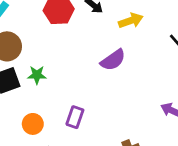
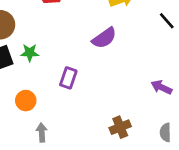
purple rectangle: (75, 117) -> (68, 78), moved

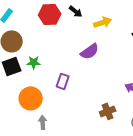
orange circle: (26, 101) -> (31, 98), size x1.5
brown cross: (120, 127) -> (108, 111), moved

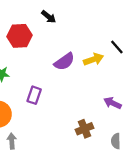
red hexagon: (50, 14) -> (20, 36), moved
yellow arrow: (103, 22) -> (93, 59), moved

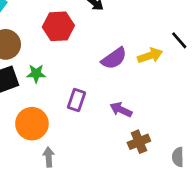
purple arrow: (112, 103) -> (121, 110), moved

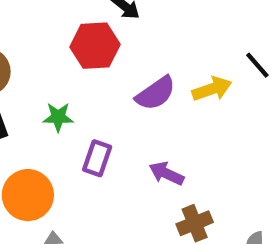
red hexagon: (58, 26) -> (95, 46), moved
green star: (36, 74) -> (58, 117), moved

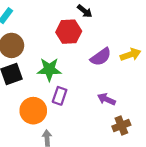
green star: (58, 117) -> (49, 69), size x1.5
purple rectangle: (97, 158) -> (60, 96), moved

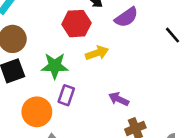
yellow arrow: (130, 55) -> (97, 53), moved
purple semicircle: (101, 57) -> (126, 17), moved

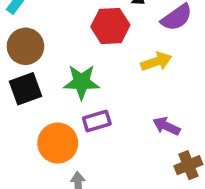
yellow arrow: (97, 53) -> (156, 62), moved
purple rectangle: (66, 95) -> (97, 121), turned 54

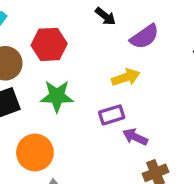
red hexagon: (110, 26) -> (49, 44), moved
purple rectangle: (97, 121) -> (112, 115), moved

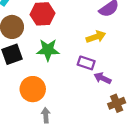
purple rectangle: (112, 115) -> (86, 63), turned 35

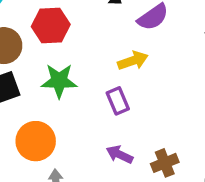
purple rectangle: (86, 63) -> (118, 101), turned 49
purple arrow: (102, 78) -> (119, 155), moved

